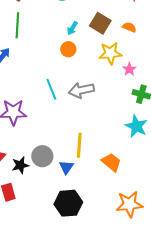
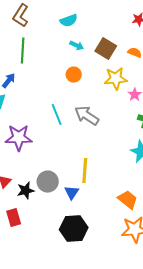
cyan arrow: (72, 28) -> (77, 46), moved, turned -96
gray arrow: (81, 90) -> (87, 116), turned 45
orange trapezoid: (111, 162) -> (128, 200), moved

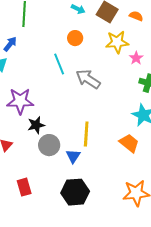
cyan line: (57, 115) -> (59, 64), moved
black star: (26, 191) -> (36, 125), moved
orange trapezoid: (128, 200) -> (129, 143), moved
red rectangle: (14, 218) -> (24, 187), moved

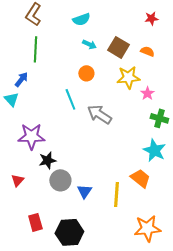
yellow line: (86, 134) -> (116, 194), moved
black hexagon: (75, 192) -> (69, 232), moved

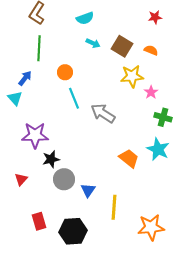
orange circle: (86, 73) -> (65, 72), moved
orange trapezoid: (140, 178) -> (129, 158), moved
yellow line: (116, 194) -> (114, 207), moved

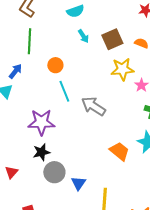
cyan arrow: (93, 43) -> (83, 36), turned 32
brown square: (122, 46) -> (112, 39), turned 35
purple star: (35, 135) -> (41, 122), moved

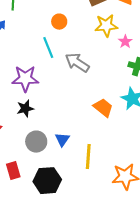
orange circle: (55, 65) -> (59, 22), moved
gray circle: (54, 172) -> (36, 142), moved

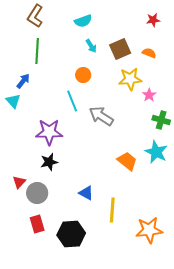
blue triangle: (62, 140) -> (86, 193), turned -35
gray circle: (36, 142) -> (37, 193), moved

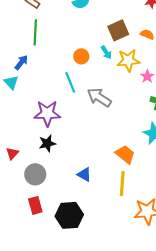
cyan arrow: (91, 46) -> (106, 52), moved
orange trapezoid: (127, 161) -> (125, 154), moved
red triangle: (19, 182) -> (12, 153), moved
yellow line: (112, 210) -> (122, 183), moved

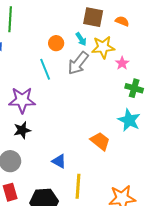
brown square: (118, 30) -> (93, 17), turned 35
gray arrow: (99, 97) -> (78, 63), moved, turned -85
yellow line: (122, 183) -> (78, 186), moved

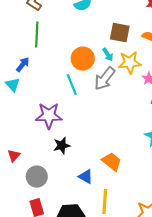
orange circle: (56, 43) -> (83, 59), size x1.5
black star: (22, 130) -> (62, 146), moved
orange trapezoid: (100, 141) -> (112, 162), moved

